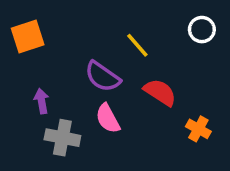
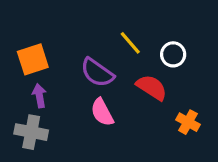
white circle: (202, 30) -> (173, 54), moved
orange square: (28, 37) -> (33, 59), moved
gray cross: (62, 138) -> (31, 132), moved

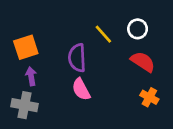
white circle: (173, 54) -> (138, 29), moved
purple semicircle: (97, 73) -> (77, 58), turned 52
red semicircle: (152, 87) -> (143, 62), moved

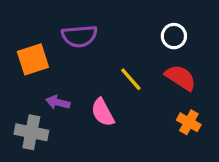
yellow line: (103, 34) -> (131, 79), moved
purple semicircle: (77, 58) -> (79, 36), moved, turned -92
purple arrow: (31, 76) -> (58, 102), moved, turned -66

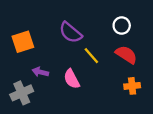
purple semicircle: (79, 36) -> (71, 32), moved, turned 45
orange cross: (189, 122) -> (132, 86), turned -35
gray cross: (31, 132) -> (22, 93), turned -35

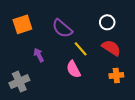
orange square: (23, 42) -> (22, 24), moved
purple arrow: (40, 72) -> (39, 55), moved, turned 48
pink semicircle: (72, 79) -> (73, 69), moved

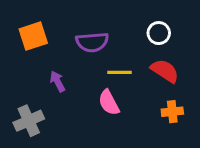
purple semicircle: (62, 28) -> (92, 42), turned -45
yellow line: (81, 49) -> (119, 72), turned -49

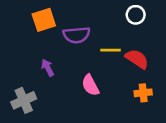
white circle: (159, 33) -> (136, 15), moved
orange square: (33, 36) -> (44, 20), moved
yellow line: (119, 72) -> (110, 50), moved

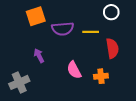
yellow line: (110, 50) -> (91, 32), moved
red semicircle: (137, 59) -> (112, 48), turned 48
orange cross: (143, 93) -> (101, 76), moved

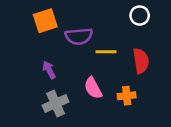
yellow line: (91, 32) -> (106, 52), moved
gray cross: (19, 82) -> (56, 103), moved

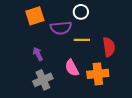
white circle: (140, 16) -> (81, 12), moved
orange cross: (127, 96) -> (98, 74), size x1.5

